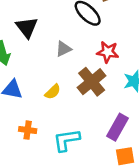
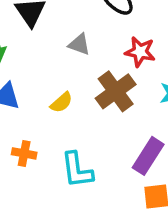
gray triangle: (63, 49) -> (79, 44), turned 42
cyan L-shape: (67, 140) -> (77, 170), turned -92

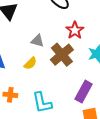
gray triangle: (79, 44) -> (37, 41), moved
red star: (140, 52) -> (75, 30), turned 30

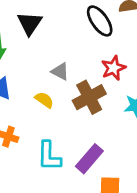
yellow semicircle: (30, 63) -> (44, 100), turned -112
purple rectangle: (84, 92) -> (89, 159), moved

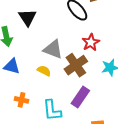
gray triangle: (60, 72) -> (53, 49), size x1.5
purple rectangle: (89, 159) -> (80, 97), moved

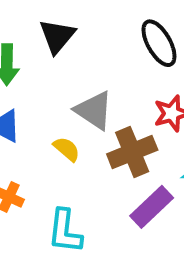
purple rectangle: (80, 97) -> (152, 207), moved

